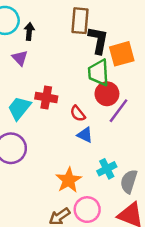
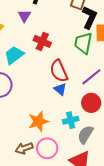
red circle: (107, 94) -> (91, 103), moved
red cross: (46, 97) -> (42, 41), moved
red semicircle: (78, 114) -> (59, 71), size x1.6

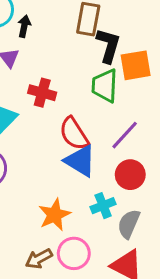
blue triangle: (60, 89) -> (80, 161), size x1.6

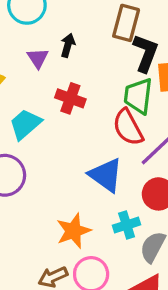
black arrow: (24, 26) -> (68, 45), moved
red semicircle: (74, 134) -> (128, 127), moved

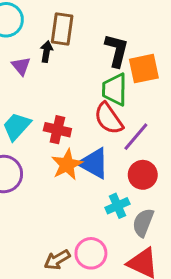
brown rectangle: (126, 23) -> (62, 29), moved
red cross: (70, 98) -> (57, 130), moved
orange star: (73, 231) -> (67, 165), moved

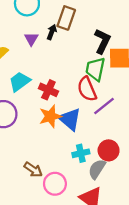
red circle: (143, 175) -> (109, 150), moved
brown arrow: (57, 260) -> (33, 170), moved, turned -126

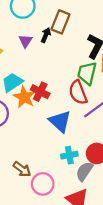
orange star: (50, 116) -> (24, 97), moved, turned -30

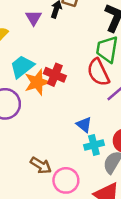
orange star: (24, 97) -> (37, 82), turned 30
blue triangle: (60, 121) -> (84, 125), moved, size x0.6

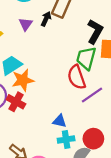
red cross: (55, 75) -> (16, 102), moved
blue triangle: (84, 125) -> (59, 121), turned -32

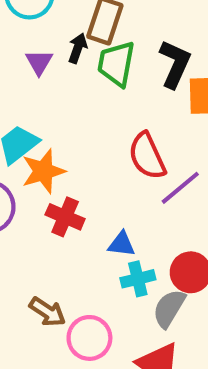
green trapezoid: (86, 58) -> (116, 64), moved
red cross: (16, 102) -> (65, 217), moved

